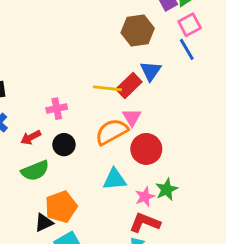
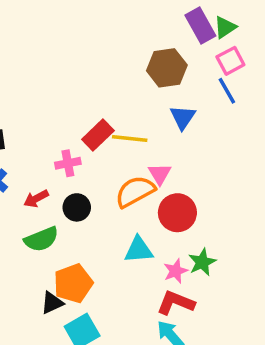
red rectangle: (129, 85) -> (98, 135), moved

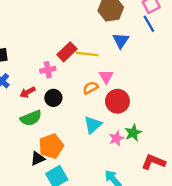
orange semicircle: (135, 192) -> (90, 88), size x0.6
cyan triangle: (139, 250) -> (93, 125), turned -36
red L-shape: (176, 303) -> (153, 162), moved

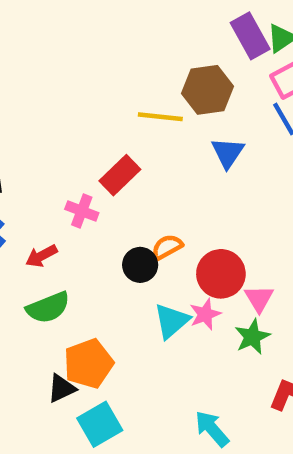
yellow line: (87, 54) -> (160, 117), moved
pink cross: (48, 70) -> (82, 211), turned 32
pink triangle: (106, 77) -> (259, 299), moved
black circle: (53, 98) -> (140, 265), moved
pink star: (116, 138) -> (205, 314), moved

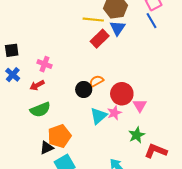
blue triangle: (228, 153) -> (118, 28), moved
red rectangle: (120, 175) -> (100, 39), moved
pink cross: (82, 211) -> (44, 64), moved
green star: (252, 337) -> (137, 135), moved

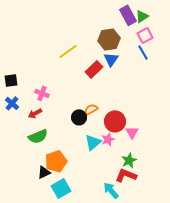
yellow line: (93, 20) -> (68, 51), moved, turned -42
red L-shape: (156, 151) -> (126, 175), moved

